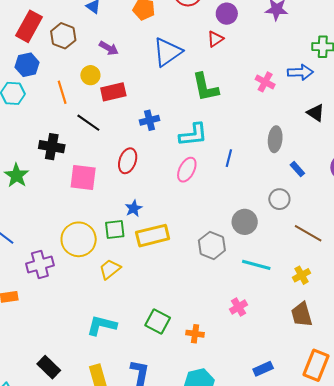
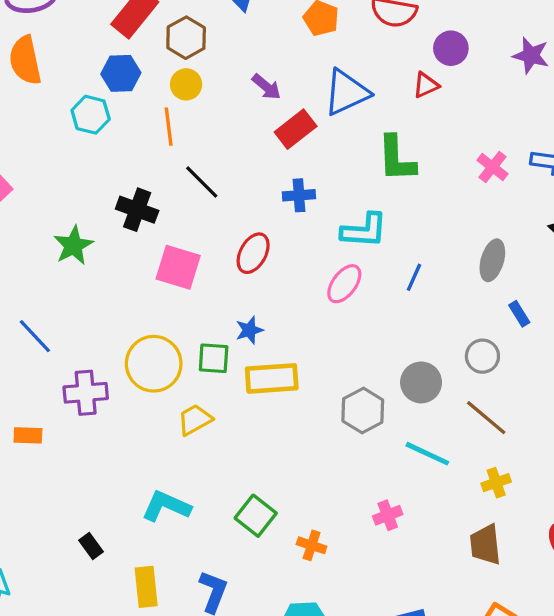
purple arrow: (109, 48) -> (266, 87), moved
yellow circle: (90, 75) -> (186, 84), moved
red rectangle: (113, 92) -> (296, 129), moved, turned -35
brown line: (308, 233) -> (486, 418), moved
black rectangle: (49, 367) -> (91, 546), moved, size x0.7

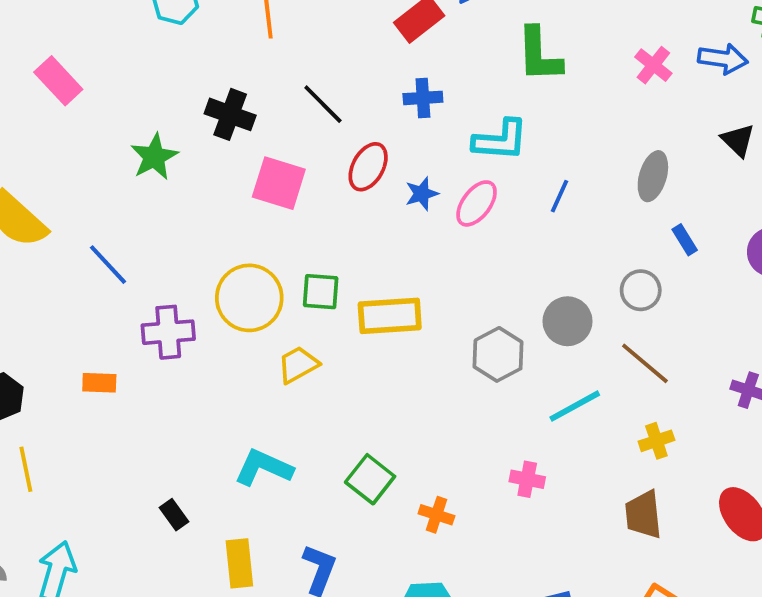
black line: (202, 182) -> (323, 104), moved
blue star: (249, 330) -> (422, 194), moved
cyan line: (427, 454) -> (575, 406), turned -54
pink cross: (388, 515) -> (527, 479), turned 32

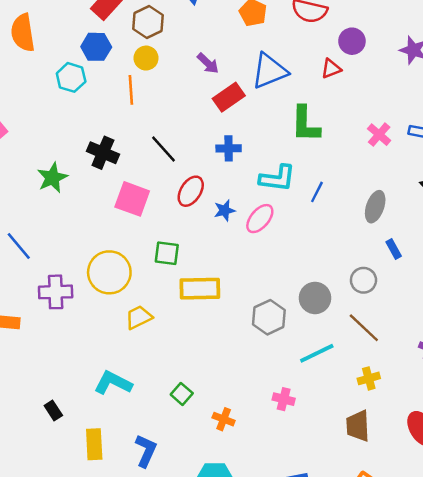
blue line: (559, 196) -> (317, 192), moved
green square: (321, 292) -> (167, 253), moved
green square: (370, 479) -> (182, 394), size x0.7

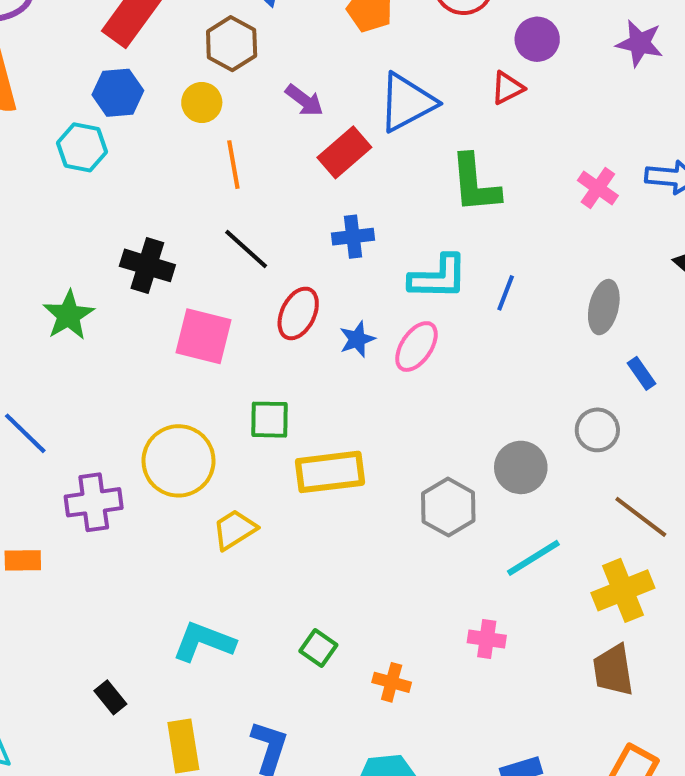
brown hexagon: (148, 22) -> (232, 44), moved
orange line: (131, 90) -> (233, 165), moved
brown line: (364, 328) -> (641, 517), moved
yellow cross: (369, 378) -> (623, 590), size x1.6

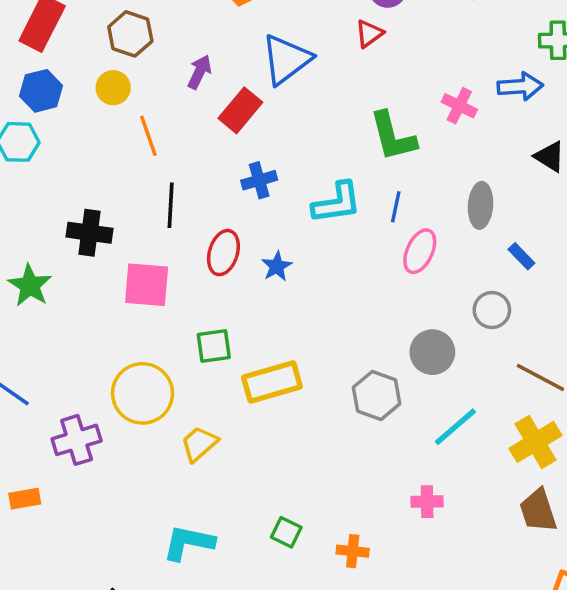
purple arrow: (304, 100) -> (199, 72), turned -92
green L-shape: (475, 184) -> (393, 136), moved
black line: (246, 249) -> (171, 205), turned 60
pink ellipse: (416, 347) -> (420, 251), moved

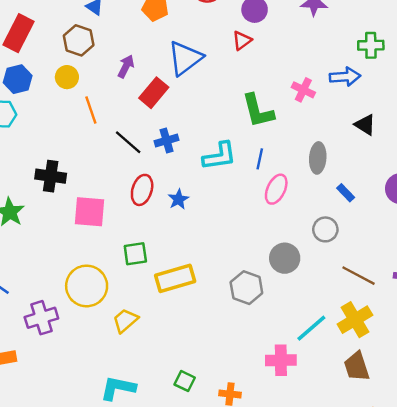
black line: (171, 205) -> (128, 142), moved, turned -52
cyan line: (455, 427) -> (311, 328), moved
pink cross: (427, 502) -> (281, 360), size x1.4

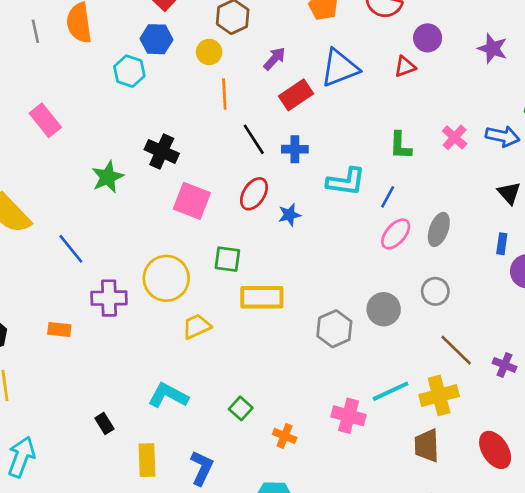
green L-shape: (258, 111) -> (400, 146), size x0.7
gray ellipse: (318, 158) -> (439, 229), moved
blue rectangle: (346, 193) -> (502, 244), moved, turned 36

